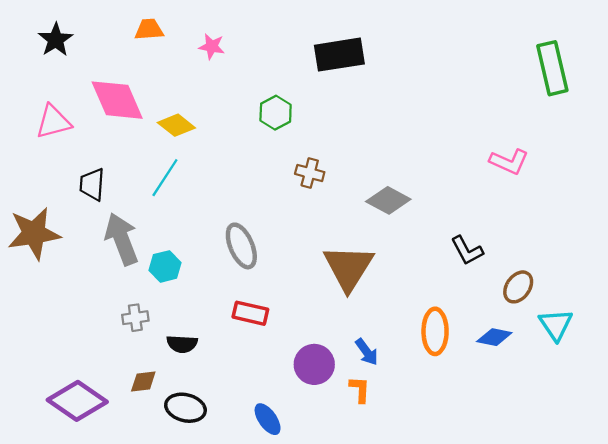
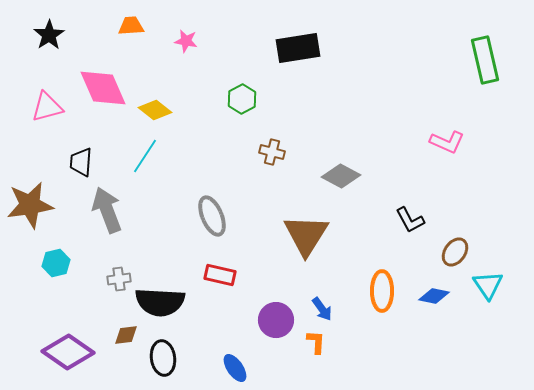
cyan hexagon: (165, 266) -> (56, 263), moved
black semicircle: (182, 344) -> (160, 302), size x1.8
black ellipse: (186, 408) -> (163, 358), turned 68

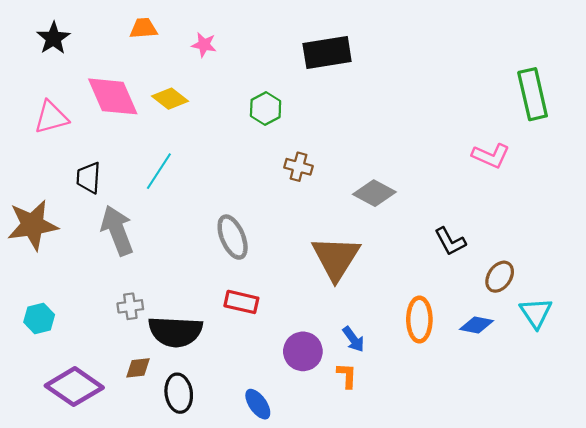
green rectangle: (485, 60) -> (533, 94), moved
yellow diamond: (155, 110) -> (170, 99), moved
cyan hexagon: (56, 263) -> (39, 318), moved

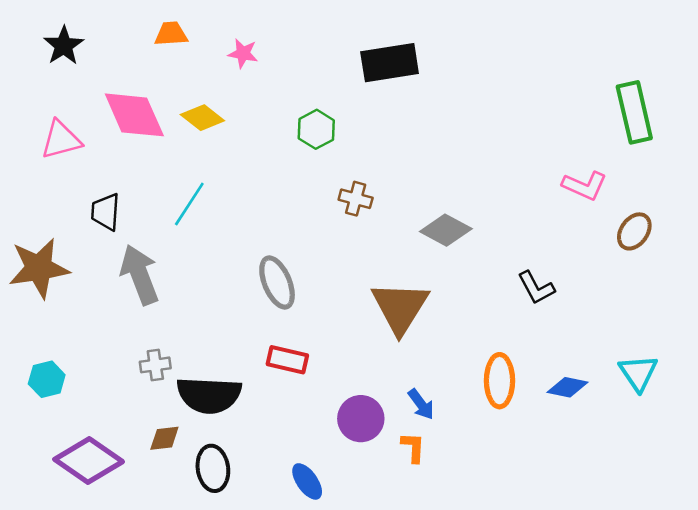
brown ellipse: (500, 277) -> (634, 231), moved

